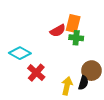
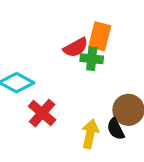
green cross: (76, 38) -> (92, 59), moved
black semicircle: (83, 83) -> (116, 129), turned 136

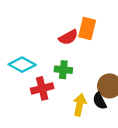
green cross: (92, 59) -> (63, 70), moved
red cross: (42, 113) -> (42, 88), turned 35

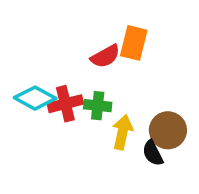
red cross: (42, 88) -> (65, 104), moved
yellow arrow: (80, 105) -> (122, 132), moved

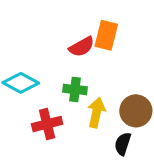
red cross: (65, 104) -> (47, 124), moved
black semicircle: (153, 153) -> (123, 144), moved, turned 45

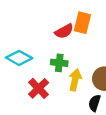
red cross: (47, 124) -> (39, 88), turned -30

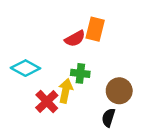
green cross: (59, 63) -> (80, 73), moved
yellow arrow: (75, 80) -> (66, 91), moved

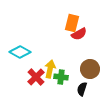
red semicircle: (75, 39) -> (79, 34), moved
green cross: (80, 73) -> (61, 77), moved

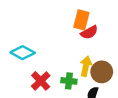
yellow arrow: (50, 69) -> (86, 66), moved

